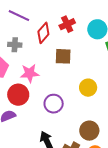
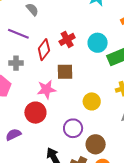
pink star: (30, 73) -> (46, 89), moved
red circle: (18, 95) -> (35, 113), moved
purple circle: (54, 104) -> (73, 128), moved

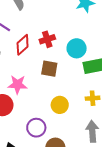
brown square: (65, 72) -> (49, 69), moved

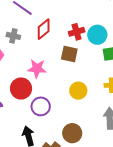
red cross: (47, 39) -> (77, 32), moved
purple circle: (36, 128) -> (41, 106), moved

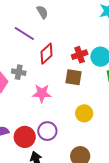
gray cross: (13, 36) -> (19, 72), moved
red circle: (21, 89) -> (25, 137), moved

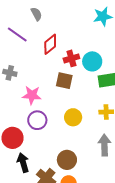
red diamond: (47, 54) -> (50, 44), moved
purple circle: (47, 131) -> (37, 120), moved

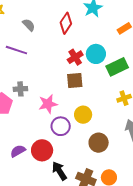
red diamond: (50, 44) -> (66, 23), moved
yellow circle: (73, 117) -> (83, 115), moved
brown circle: (67, 160) -> (99, 143), moved

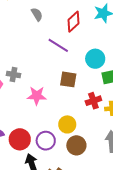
purple line: (16, 50) -> (58, 45), moved
red cross: (75, 57) -> (93, 101), moved
yellow circle: (83, 115) -> (67, 124), moved
purple circle: (61, 126) -> (46, 141), moved

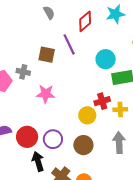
purple line: (58, 45) -> (69, 44), turned 30
brown square: (68, 79) -> (47, 55), moved
yellow circle: (67, 124) -> (87, 115), moved

